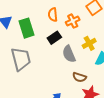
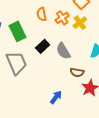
black rectangle: (54, 38) -> (43, 46), moved
yellow cross: (89, 43) -> (80, 23), moved

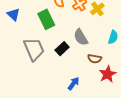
green rectangle: (18, 31) -> (46, 19), moved
black rectangle: (43, 46) -> (62, 49), moved

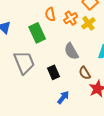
black rectangle: (62, 49) -> (53, 72), moved, turned -72
brown semicircle: (95, 59) -> (85, 73), turned 48

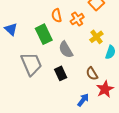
yellow cross: (88, 23) -> (96, 37), moved
gray semicircle: (71, 51) -> (66, 50), moved
blue arrow: (63, 97) -> (83, 100), moved

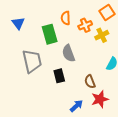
yellow cross: (96, 37) -> (102, 35), moved

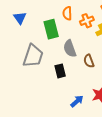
gray trapezoid: (32, 61) -> (33, 56), turned 30
brown semicircle: (90, 82) -> (89, 61), moved

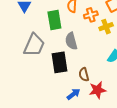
brown semicircle: (89, 61) -> (84, 75), moved
black rectangle: (60, 71) -> (60, 62), size x1.5

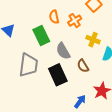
yellow cross: (106, 27) -> (93, 40), moved, turned -32
brown semicircle: (84, 75) -> (83, 66), moved

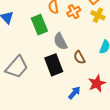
yellow cross: (93, 40) -> (98, 15), moved
gray trapezoid: (28, 65) -> (17, 67), moved, turned 30

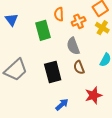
gray semicircle: (60, 41) -> (73, 46), moved
blue arrow: (74, 93) -> (62, 105), moved

